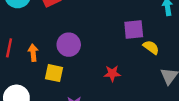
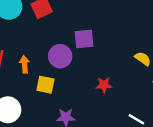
purple square: (134, 29) -> (84, 39), moved

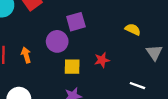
yellow square: (45, 85) -> (72, 67), moved

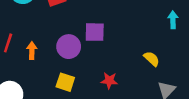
yellow square: (72, 67) -> (65, 82), moved

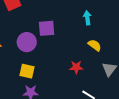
cyan arrow: (173, 20) -> (87, 18), moved
red star: (109, 81) -> (76, 67), moved

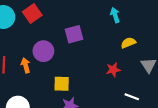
purple circle: (27, 42) -> (43, 51), moved
yellow semicircle: (95, 45) -> (128, 43), turned -48

